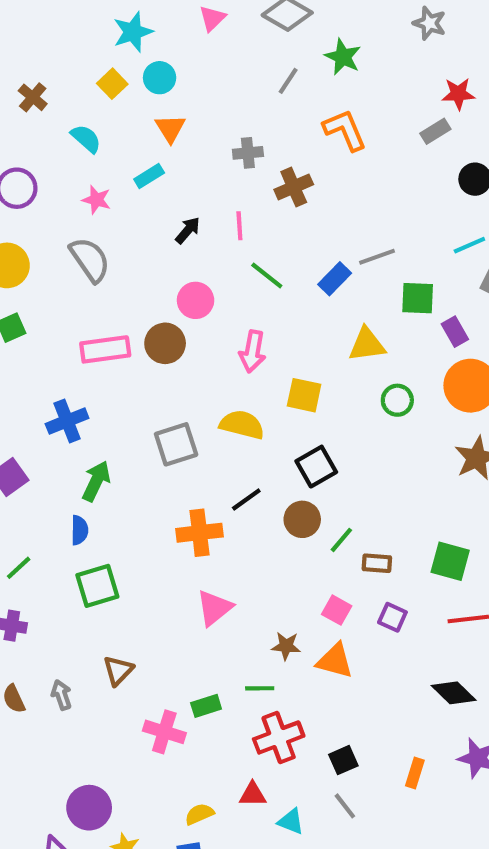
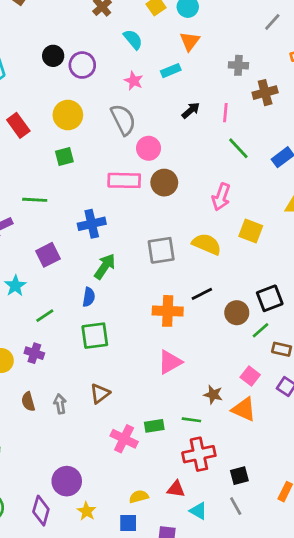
pink circle: (196, 300) -> (149, 148), moved
black square: (316, 467) -> (270, 298), moved

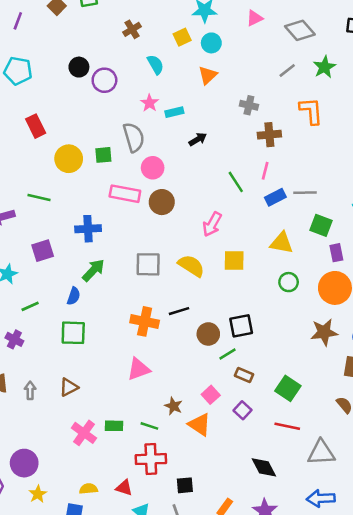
cyan rectangle: (171, 71) -> (174, 112), moved
pink line: (225, 113) -> (265, 171), moved
yellow circle: (68, 115) -> (69, 159), moved
green square: (64, 156) -> (103, 155), moved
yellow square: (251, 231) -> (234, 261), turned -30

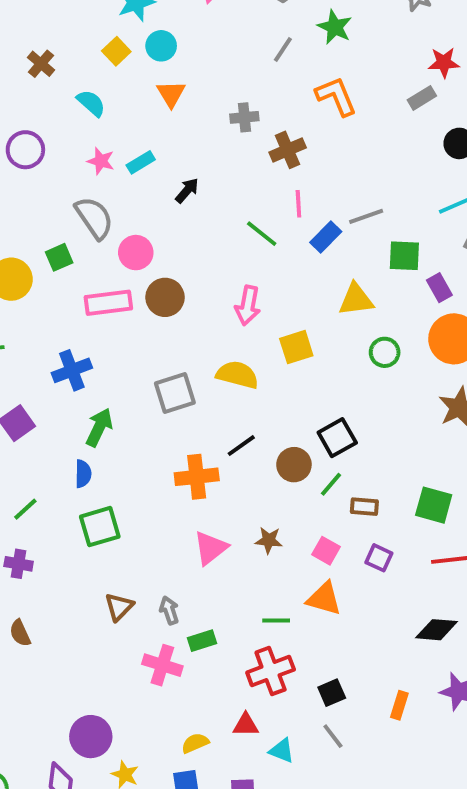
gray arrow: (30, 390) -> (169, 610), moved
brown star: (173, 406) -> (269, 540), moved
green line: (149, 426) -> (276, 620), moved
black diamond: (264, 467) -> (436, 630), turned -40

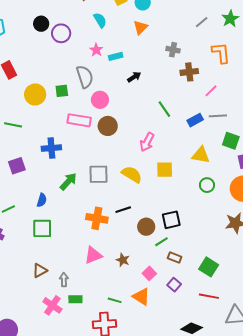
pink line: (298, 204) -> (211, 91), moved, turned 32
green arrow: (99, 427) -> (68, 181), moved

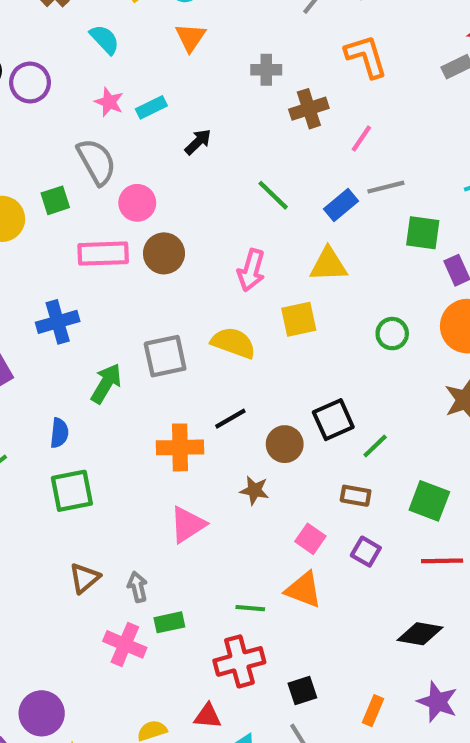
yellow triangle: (201, 155) -> (328, 265), moved
green line: (161, 242) -> (375, 446), moved
brown star: (123, 260) -> (254, 490), moved

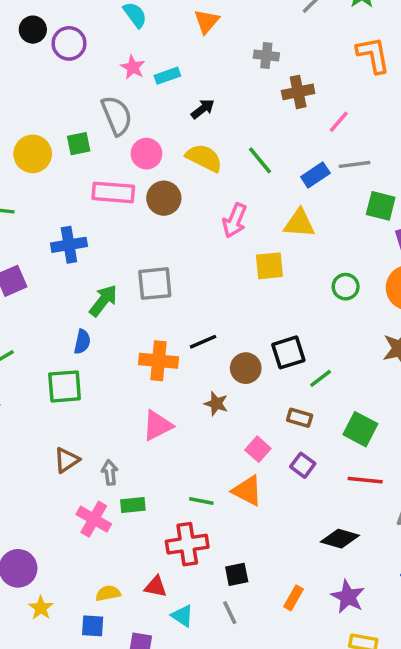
orange L-shape: (366, 56) -> (373, 55), moved
yellow semicircle: (233, 343) -> (204, 158), moved
blue semicircle: (59, 433) -> (82, 342), moved

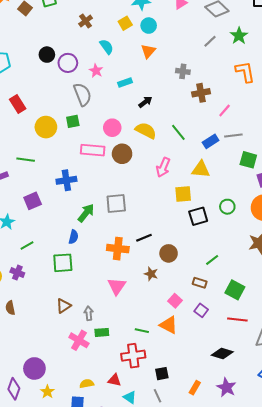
pink star: (133, 67) -> (96, 71), moved
gray semicircle: (117, 116) -> (82, 94), moved
black square: (288, 352) -> (198, 216), moved
pink triangle: (157, 426) -> (117, 286), turned -30

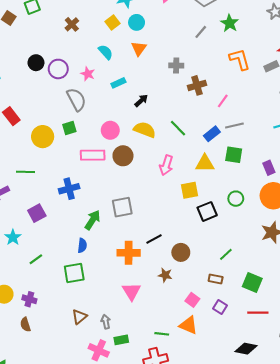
cyan semicircle: (107, 47) -> (106, 52), moved
green square: (248, 160) -> (234, 155), moved
purple cross: (17, 273) -> (29, 299), moved

